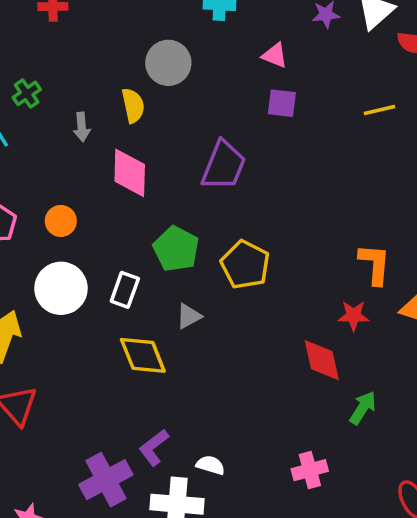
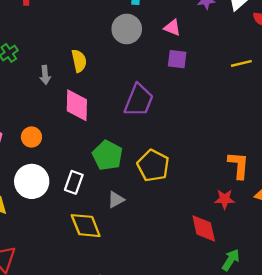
gray circle: (168, 63) -> (127, 29), moved

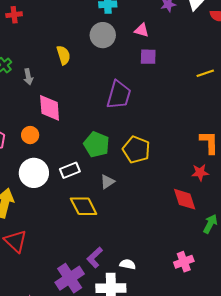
yellow semicircle: (79, 61) -> (63, 55), moved
yellow line: (241, 63) -> (205, 73), moved
gray arrow: (45, 75) -> (28, 77), moved
pink diamond: (77, 105) -> (50, 108), moved
white rectangle: (74, 182) -> (70, 170), turned 54

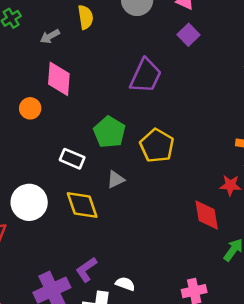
purple square: (148, 57) -> (189, 35), turned 36
gray arrow: (28, 77) -> (50, 36), moved, turned 63
white rectangle: (70, 170) -> (72, 159), turned 36
white circle: (34, 173) -> (29, 202), moved

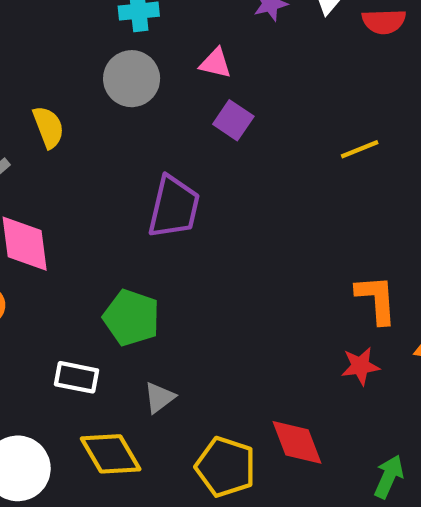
yellow pentagon: (157, 146) -> (226, 467), moved
red diamond: (207, 215) -> (297, 442), moved

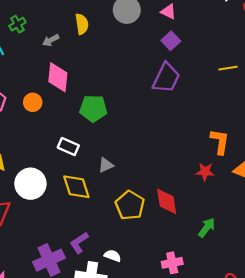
purple trapezoid: (174, 207) -> (166, 78), moved
green pentagon: (131, 318) -> (93, 109), moved, turned -30

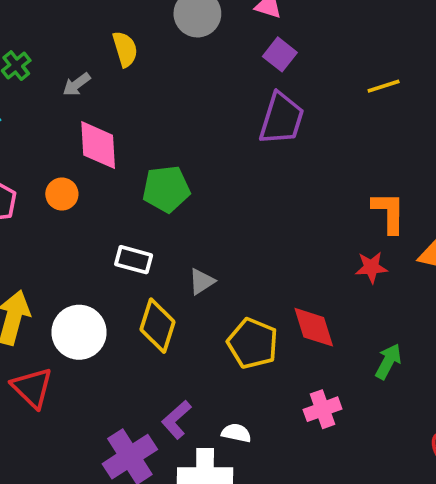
yellow diamond: (76, 187) -> (157, 326), turned 44
pink cross: (172, 263) -> (323, 409), moved

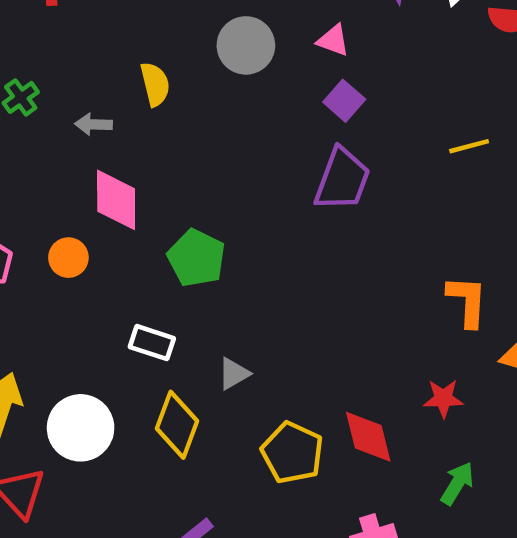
gray arrow: (77, 84) -> (93, 124), turned 36
green pentagon: (166, 189) -> (196, 258), turned 30
red star: (371, 267) -> (443, 398), moved

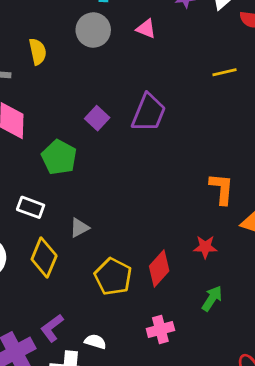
purple square: (344, 101) -> (97, 118), moved
yellow line: (469, 146) -> (225, 72), moved
red diamond: (368, 437) -> (159, 269), turned 54

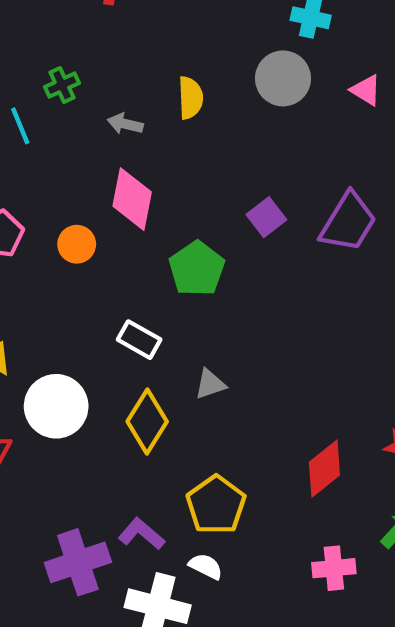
yellow pentagon: (113, 277) -> (216, 505), moved
purple L-shape: (52, 328) -> (141, 534), turned 68
pink cross: (160, 330) -> (334, 568), moved

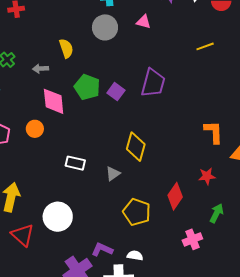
green pentagon: (197, 269) -> (87, 87), moved
white circle: (56, 406) -> (58, 217), moved
yellow diamond: (147, 422) -> (136, 147), moved
yellow pentagon: (216, 505) -> (137, 212), moved

